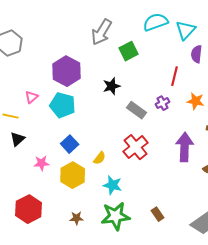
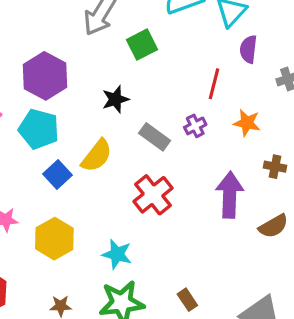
blue square: (70, 144) -> (58, 174), moved
yellow semicircle: (100, 158) -> (97, 156), moved, size x1.6

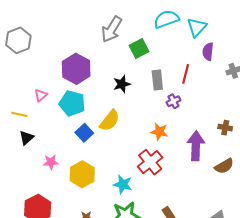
orange star: (247, 123) -> (159, 132), moved
gray rectangle: (155, 137) -> (157, 80), moved, turned 48
red cross: (153, 195) -> (150, 162), moved

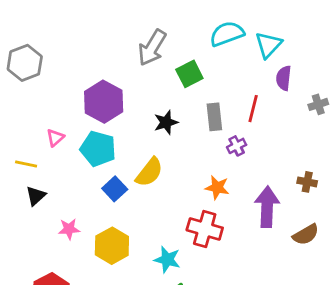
red cross: (150, 162) -> (205, 229), turned -35

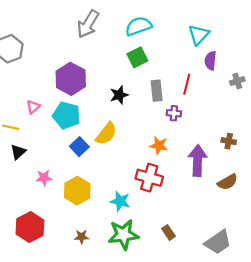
cyan semicircle: (227, 34) -> (138, 26), moved
gray arrow: (152, 48) -> (88, 24), moved
purple cross: (237, 146) -> (174, 113), turned 32

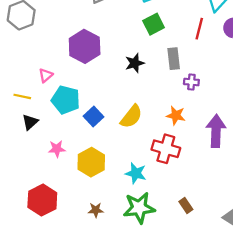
red line: (187, 84) -> (199, 29), moved
cyan pentagon: (66, 115) -> (66, 100), moved
yellow semicircle: (106, 134) -> (131, 117), moved

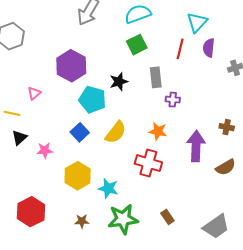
cyan pentagon: (66, 100) -> (92, 100), moved
pink star: (57, 149) -> (45, 150), moved
cyan star: (136, 173) -> (108, 188), moved

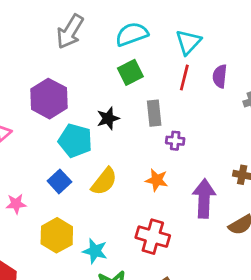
cyan triangle: (197, 22) -> (188, 42), moved
red cross: (148, 163) -> (153, 237), moved

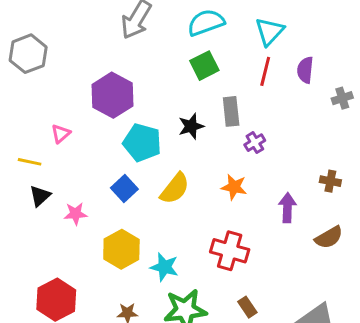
black star: (108, 118) -> (191, 126), moved
purple cross: (175, 141) -> (255, 143), turned -36
purple arrow: (204, 198) -> (287, 208), size x0.7

